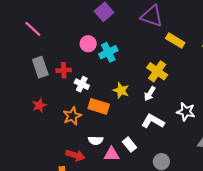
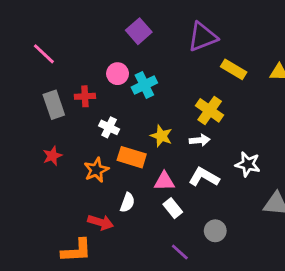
purple triangle: (152, 16) -> (202, 37), turned -40
red cross: (64, 70) -> (85, 96), moved
white arrow: (150, 94) -> (200, 140), turned -128
white semicircle: (96, 140) -> (127, 202), turned -72
pink triangle: (111, 154) -> (164, 181), moved

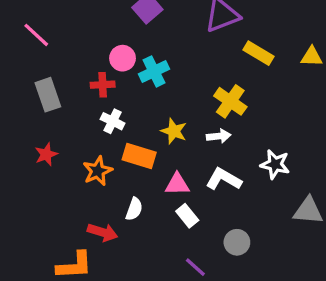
red cross: (85, 96) -> (103, 85), moved

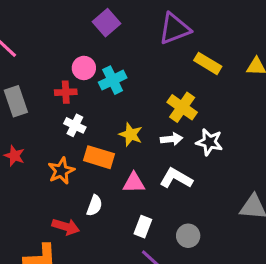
red star: (46, 154) -> (14, 156), turned -30
white star: (275, 164) -> (209, 142), moved
white rectangle: (187, 216) -> (143, 227), moved, turned 60

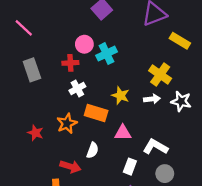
white cross: (75, 125) -> (77, 89), turned 35
red star: (14, 156) -> (35, 133), moved
white L-shape: (176, 178) -> (155, 147), moved

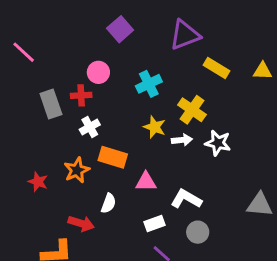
cyan cross: (106, 54) -> (149, 84), moved
gray rectangle: (32, 70) -> (51, 104), moved
yellow star: (120, 95) -> (155, 127), moved
white rectangle: (130, 167) -> (155, 223), turned 49

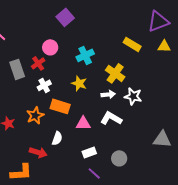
purple triangle: (185, 35) -> (158, 21), moved
red cross: (81, 95) -> (38, 63), turned -32
yellow star: (155, 127) -> (79, 83), moved
white L-shape: (186, 199) -> (111, 118), moved

